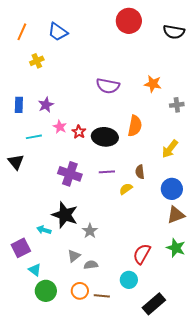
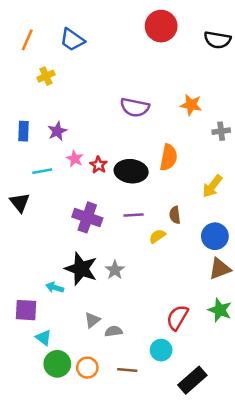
gray star: (90, 231) -> (115, 270), moved
purple square: (21, 248) -> (26, 310), turned 30
orange circle: (80, 291) -> (87, 368), moved

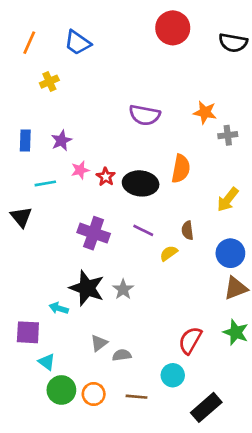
gray cross: (221, 131) -> (228, 135), moved
pink star: (75, 159) -> (80, 170), turned 30
purple line: (134, 215) -> (143, 230), turned 30

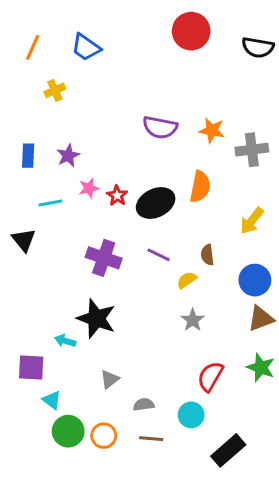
orange star: (205, 112) -> (212, 130), moved
gray cross: (228, 135) -> (252, 150), size x1.5
black ellipse: (141, 183) -> (156, 203), turned -32
gray star: (123, 289) -> (193, 320), moved
gray semicircle: (122, 355) -> (144, 405), moved

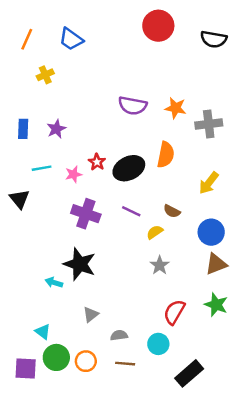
pink star: (89, 188) -> (74, 174), moved
brown semicircle: (207, 255) -> (172, 211), turned -56
purple square: (31, 367) -> (26, 369), moved

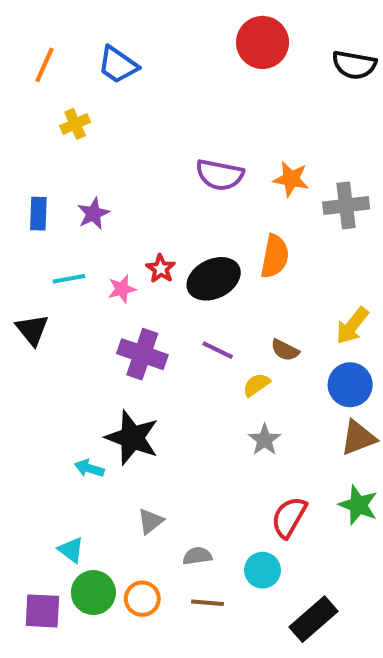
yellow arrow: (209, 183) -> (352, 326), moved

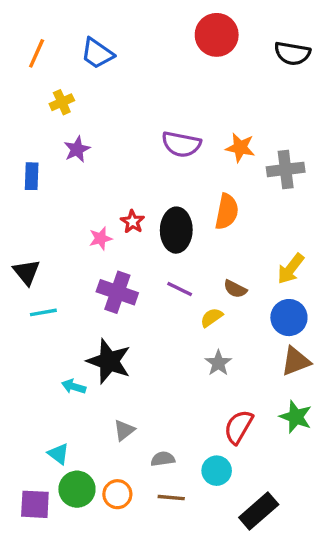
purple star: (93, 214) -> (77, 149), moved
cyan line: (69, 279) -> (43, 312), moved
black ellipse: (214, 279) -> (176, 230), turned -63

